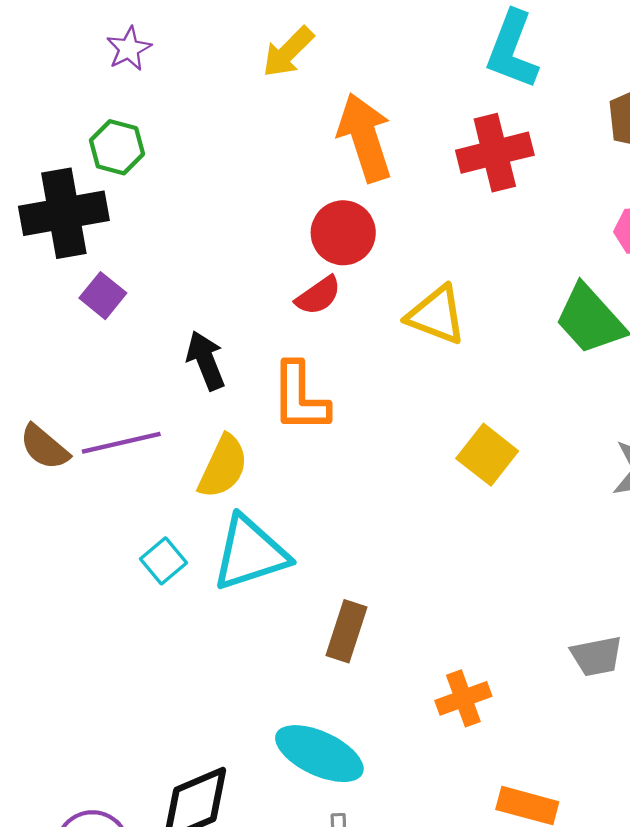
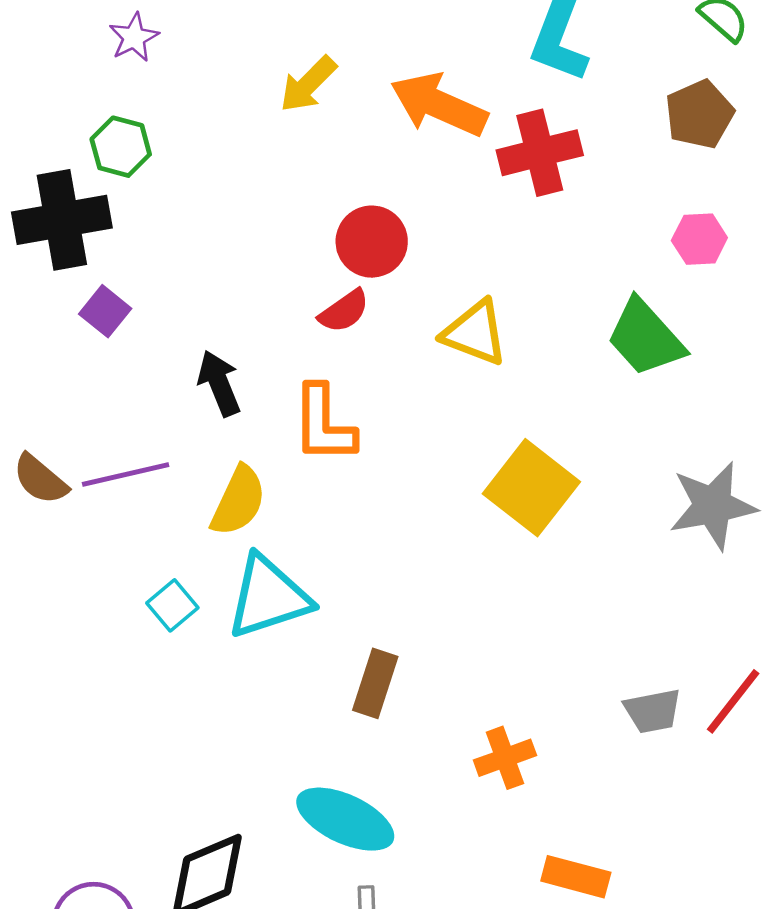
yellow arrow: (288, 52) -> (308, 84), moved
orange arrow: (365, 137) -> (439, 105), moved, turned -48
yellow square: (487, 455) -> (531, 488), size x1.4

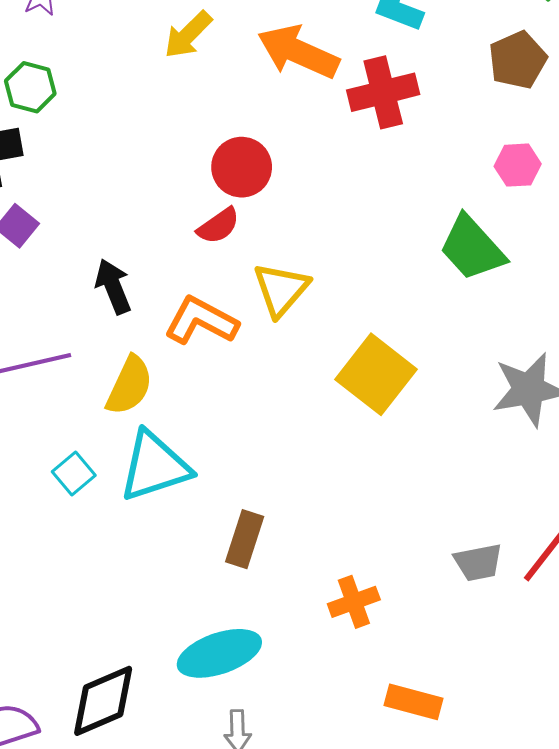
yellow triangle: (475, 333) -> (281, 289), moved, turned 50
orange L-shape: (324, 424) -> (201, 321), turned 118
cyan ellipse: (345, 819) -> (219, 653), turned -44

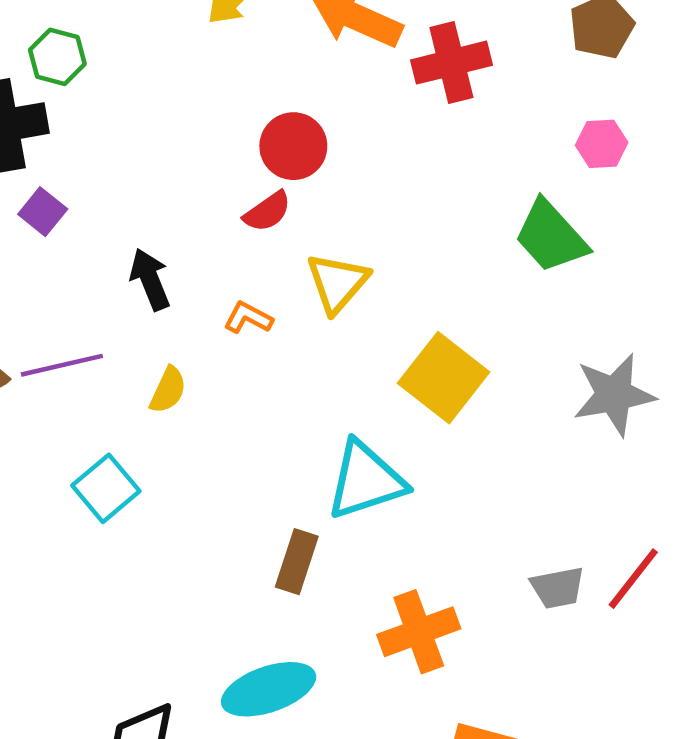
orange L-shape: (201, 321) -> (248, 318), size x0.6
yellow semicircle: (129, 385) -> (168, 390), size x0.7
cyan triangle: (155, 466) -> (366, 480), moved
cyan square: (74, 473) -> (106, 488), size x1.4
orange cross: (354, 602) -> (419, 632), size x1.4

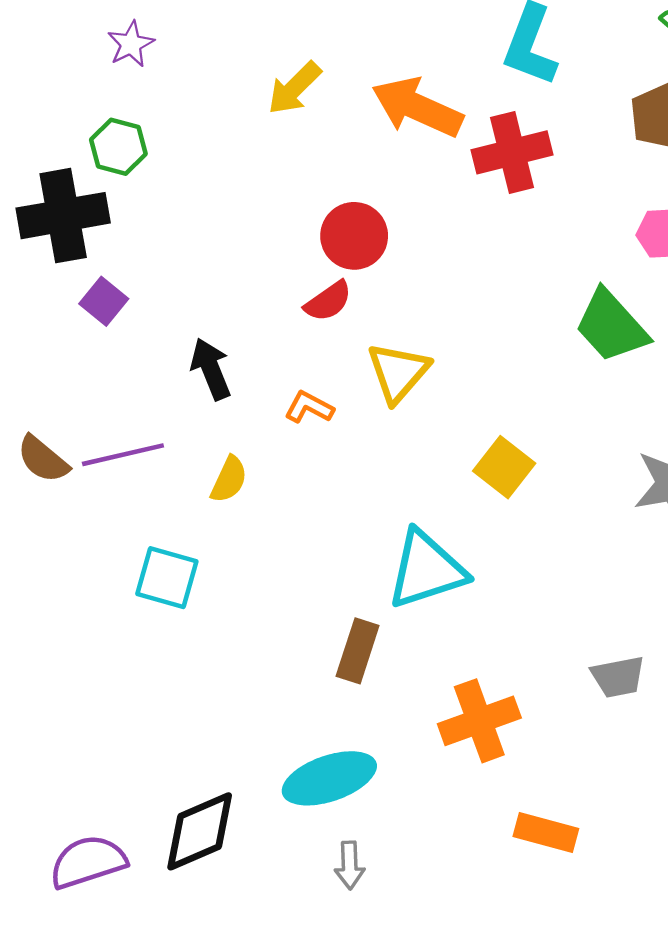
yellow square: (444, 378) -> (504, 467), size x0.7
cyan square: (106, 488) -> (167, 578), turned -34

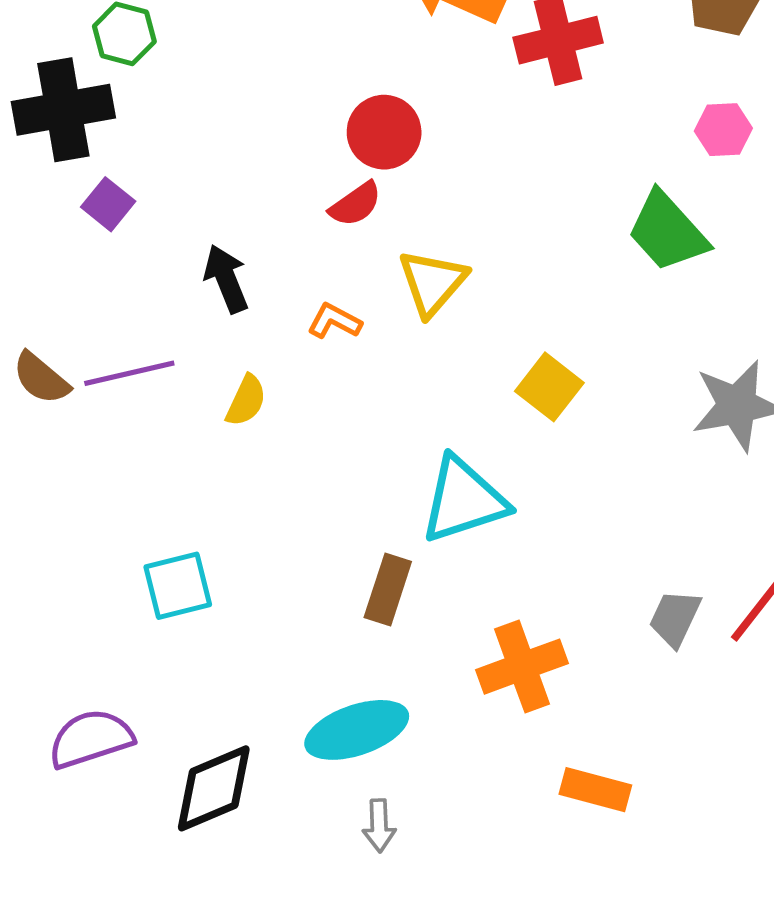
cyan square: (167, 578) -> (178, 586), moved, turned -30
gray trapezoid: (618, 677) -> (675, 618), turned 126
purple semicircle: (88, 862) -> (91, 739), moved

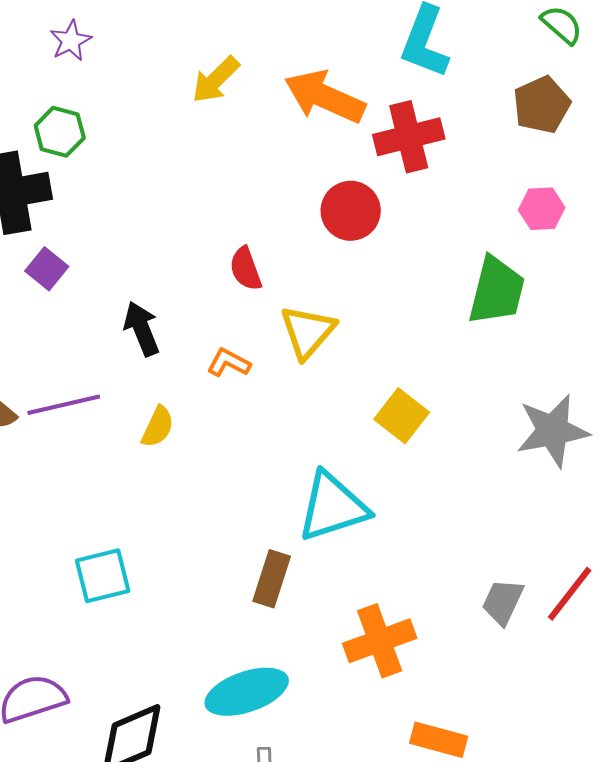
red circle: (384, 132) -> (351, 211), moved
red semicircle: (355, 204) -> (246, 269), turned 105
green trapezoid: (667, 232) -> (497, 291), turned -124

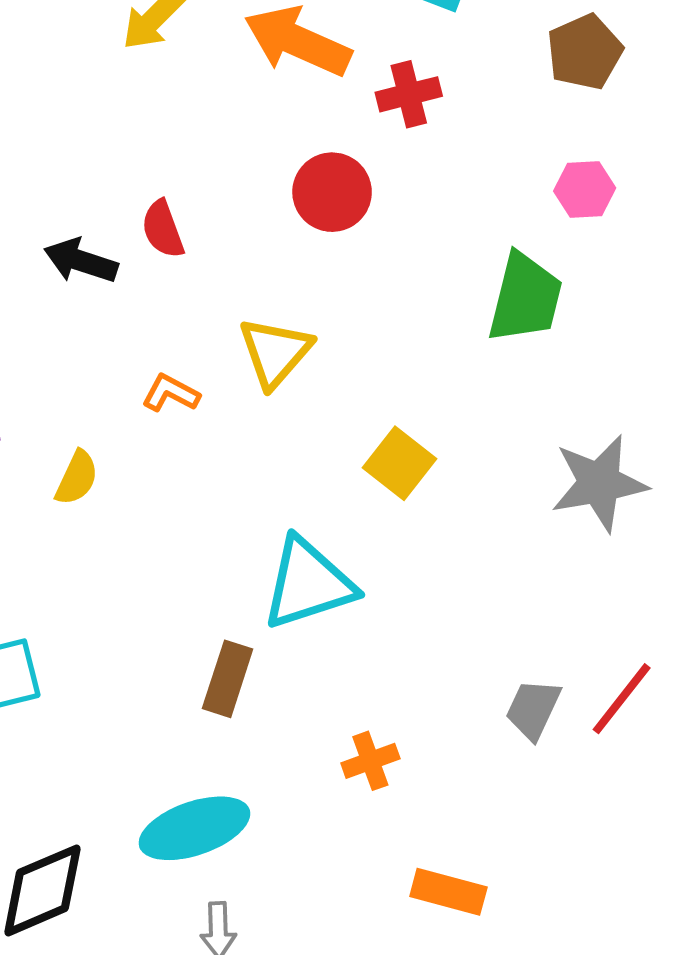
red cross: (409, 137) -> (409, 94), size x0.7
red semicircle: (246, 269) -> (163, 229), moved
black arrow: (142, 329) -> (81, 261), moved, turned -50
orange cross: (380, 641) -> (370, 761), size x0.6

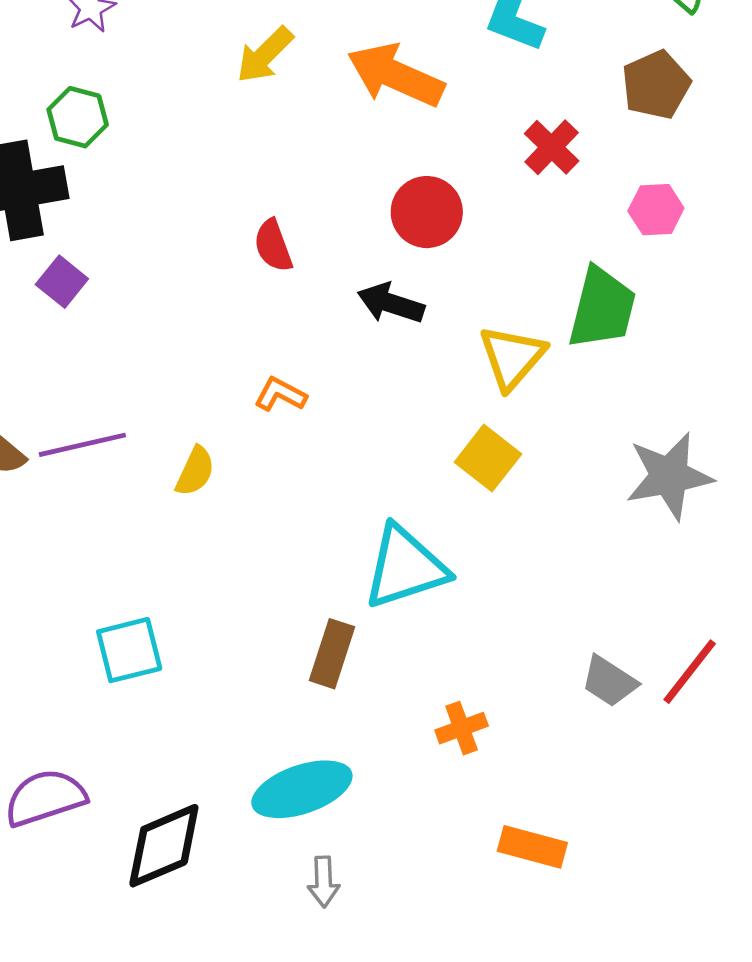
red cross: (409, 94) -> (552, 147), moved, turned -32
black arrow: (81, 261) -> (391, 303), moved
yellow triangle: (275, 352) -> (512, 357), moved
gray trapezoid: (533, 709) -> (609, 681), turned -82

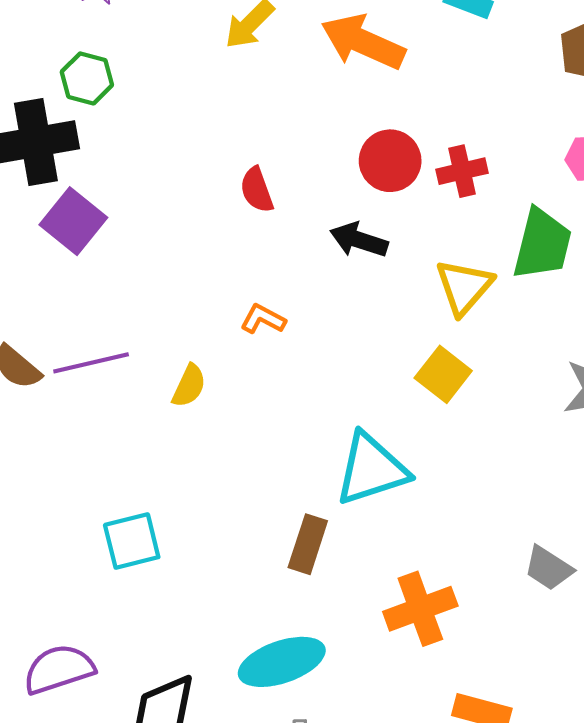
red cross: (552, 147) -> (462, 171), moved, turned 33
purple square: (62, 282) -> (73, 221), size x1.5
orange cross: (462, 728) -> (420, 609), size x1.6

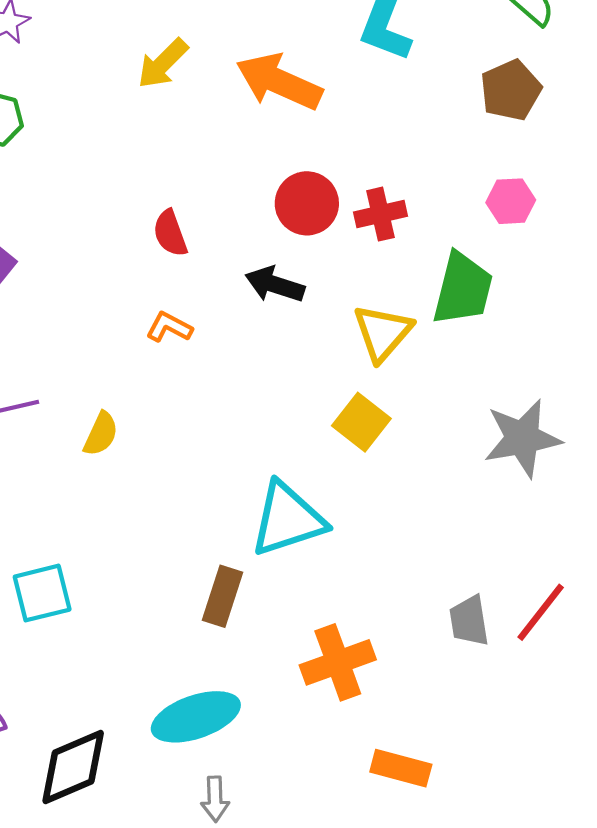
orange L-shape: (263, 319) -> (169, 327), moved
gray trapezoid: (548, 568) -> (469, 621), turned 48

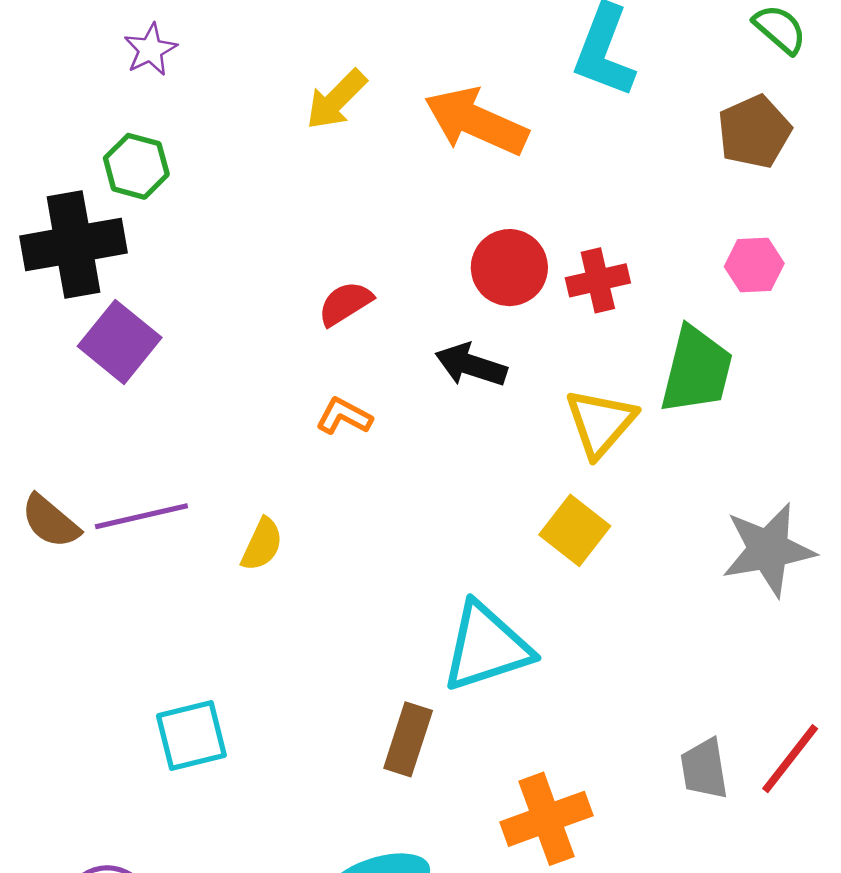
red semicircle: (170, 233) -> (345, 303), turned 78

